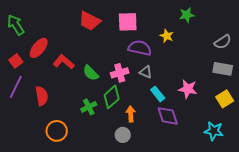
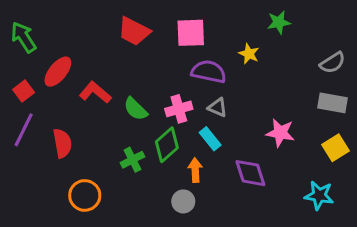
cyan rectangle: (158, 94) -> (210, 139), moved

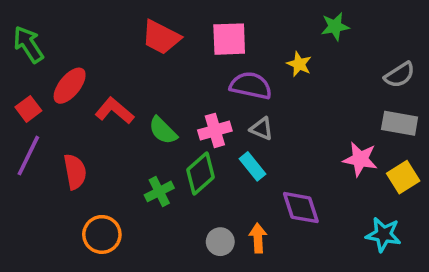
pink star: (280, 133) -> (360, 159), moved
orange arrow: (195, 170) -> (258, 238), moved

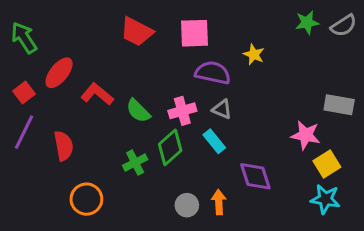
green star: (335, 26) -> (307, 23), moved
gray semicircle: (400, 75) -> (344, 26), moved
yellow square: (403, 177) -> (327, 164), moved

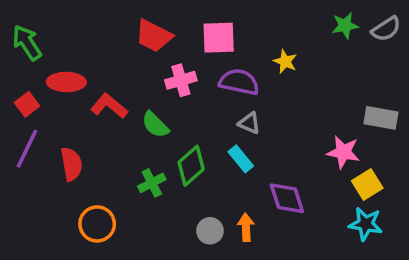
red ellipse: (59, 73) -> (66, 82), turned 52
pink cross: (182, 111) -> (181, 80), moved

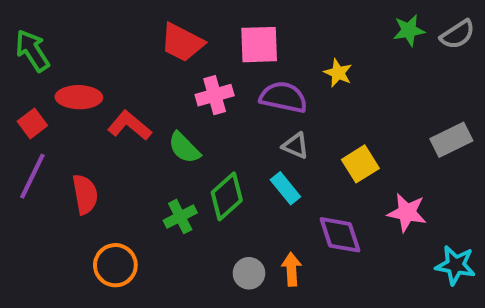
gray rectangle: (381, 118) -> (451, 140), turned -36
pink star: (343, 152) -> (407, 213), moved
yellow square: (367, 185) -> (360, 164), moved
cyan star: (366, 224) -> (455, 265), moved

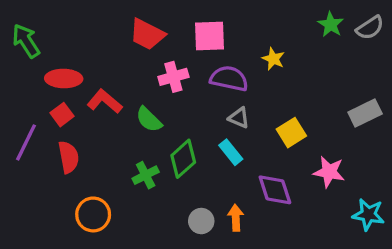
green star: (409, 30) -> (331, 24), turned -30
red square: (32, 123) -> (62, 115), moved

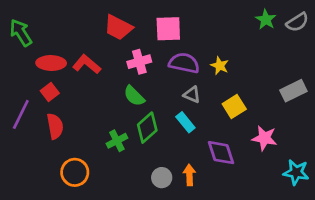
yellow star: (273, 59) -> (220, 66), moved
red L-shape: (105, 101) -> (87, 64), moved
green semicircle: (149, 119) -> (134, 96), moved

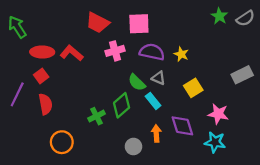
green semicircle: (134, 96) -> (137, 82), moved
cyan star: (296, 172) -> (215, 142), moved
orange arrow: (189, 175) -> (156, 133), moved

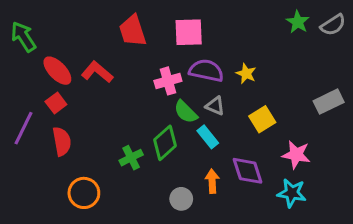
red trapezoid: (98, 23) -> (133, 31), turned 45
pink cross: (115, 51) -> (168, 81), moved
red ellipse: (42, 52) -> (57, 71), turned 45

